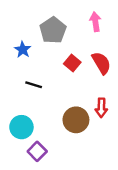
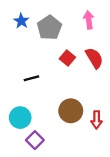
blue star: (23, 50) -> (21, 21), moved
black line: (34, 85) -> (31, 78), turned -32
red arrow: (101, 108) -> (97, 120), moved

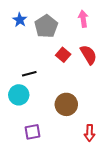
cyan circle: (20, 118) -> (19, 95), moved
red arrow: (97, 120) -> (90, 133), moved
purple square: (35, 140) -> (32, 132), turned 35

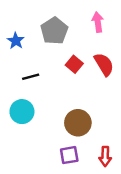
blue star: (20, 20) -> (16, 41), moved
black line: (29, 74) -> (31, 77), moved
purple square: (32, 132) -> (69, 155), moved

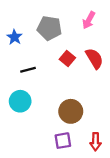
pink arrow: (98, 22) -> (89, 20), turned -144
gray pentagon: (54, 31) -> (49, 28), turned -30

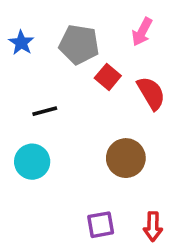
blue star: (15, 37) -> (21, 43), moved
red square: (67, 58) -> (108, 77), moved
brown circle: (71, 111) -> (126, 158), moved

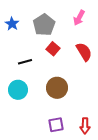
gray pentagon: (79, 44) -> (44, 25), turned 30
red square: (108, 77) -> (53, 49), moved
brown circle: (126, 158) -> (57, 88), moved

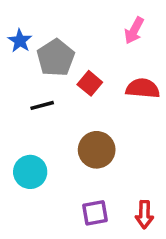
gray pentagon: (44, 25) -> (56, 58), moved
red semicircle: (84, 52) -> (143, 88), turned -54
cyan circle: (18, 90) -> (30, 172), moved

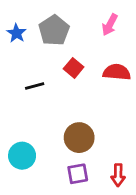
gray pentagon: (56, 58) -> (54, 30), moved
brown circle: (97, 150) -> (79, 138), moved
cyan circle: (30, 172) -> (22, 156), moved

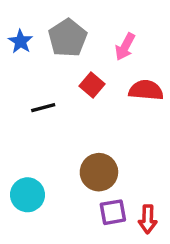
pink arrow: (110, 25) -> (125, 47), moved
purple square: (78, 174) -> (113, 212), moved

